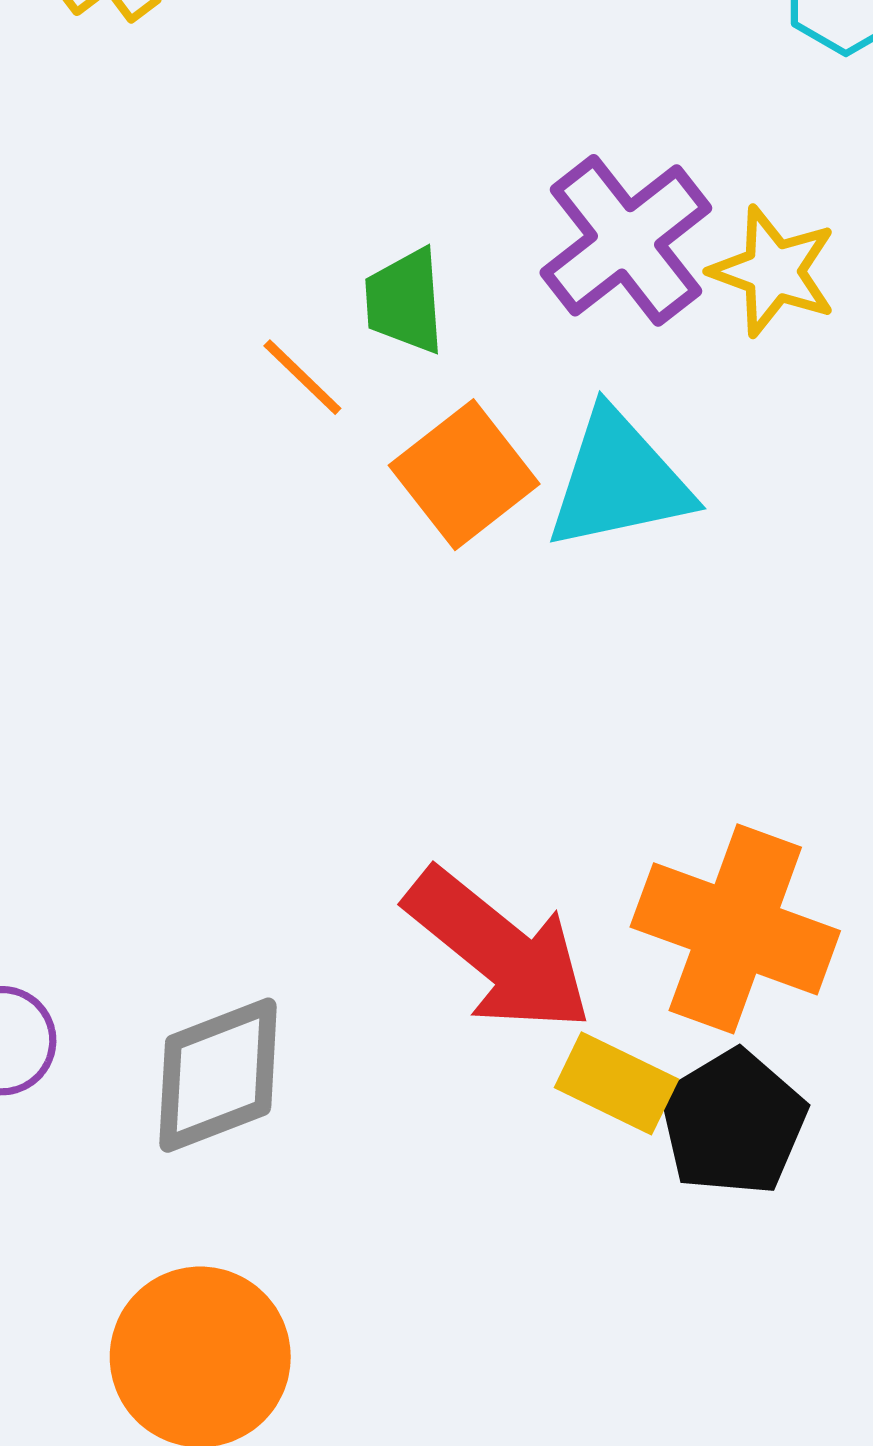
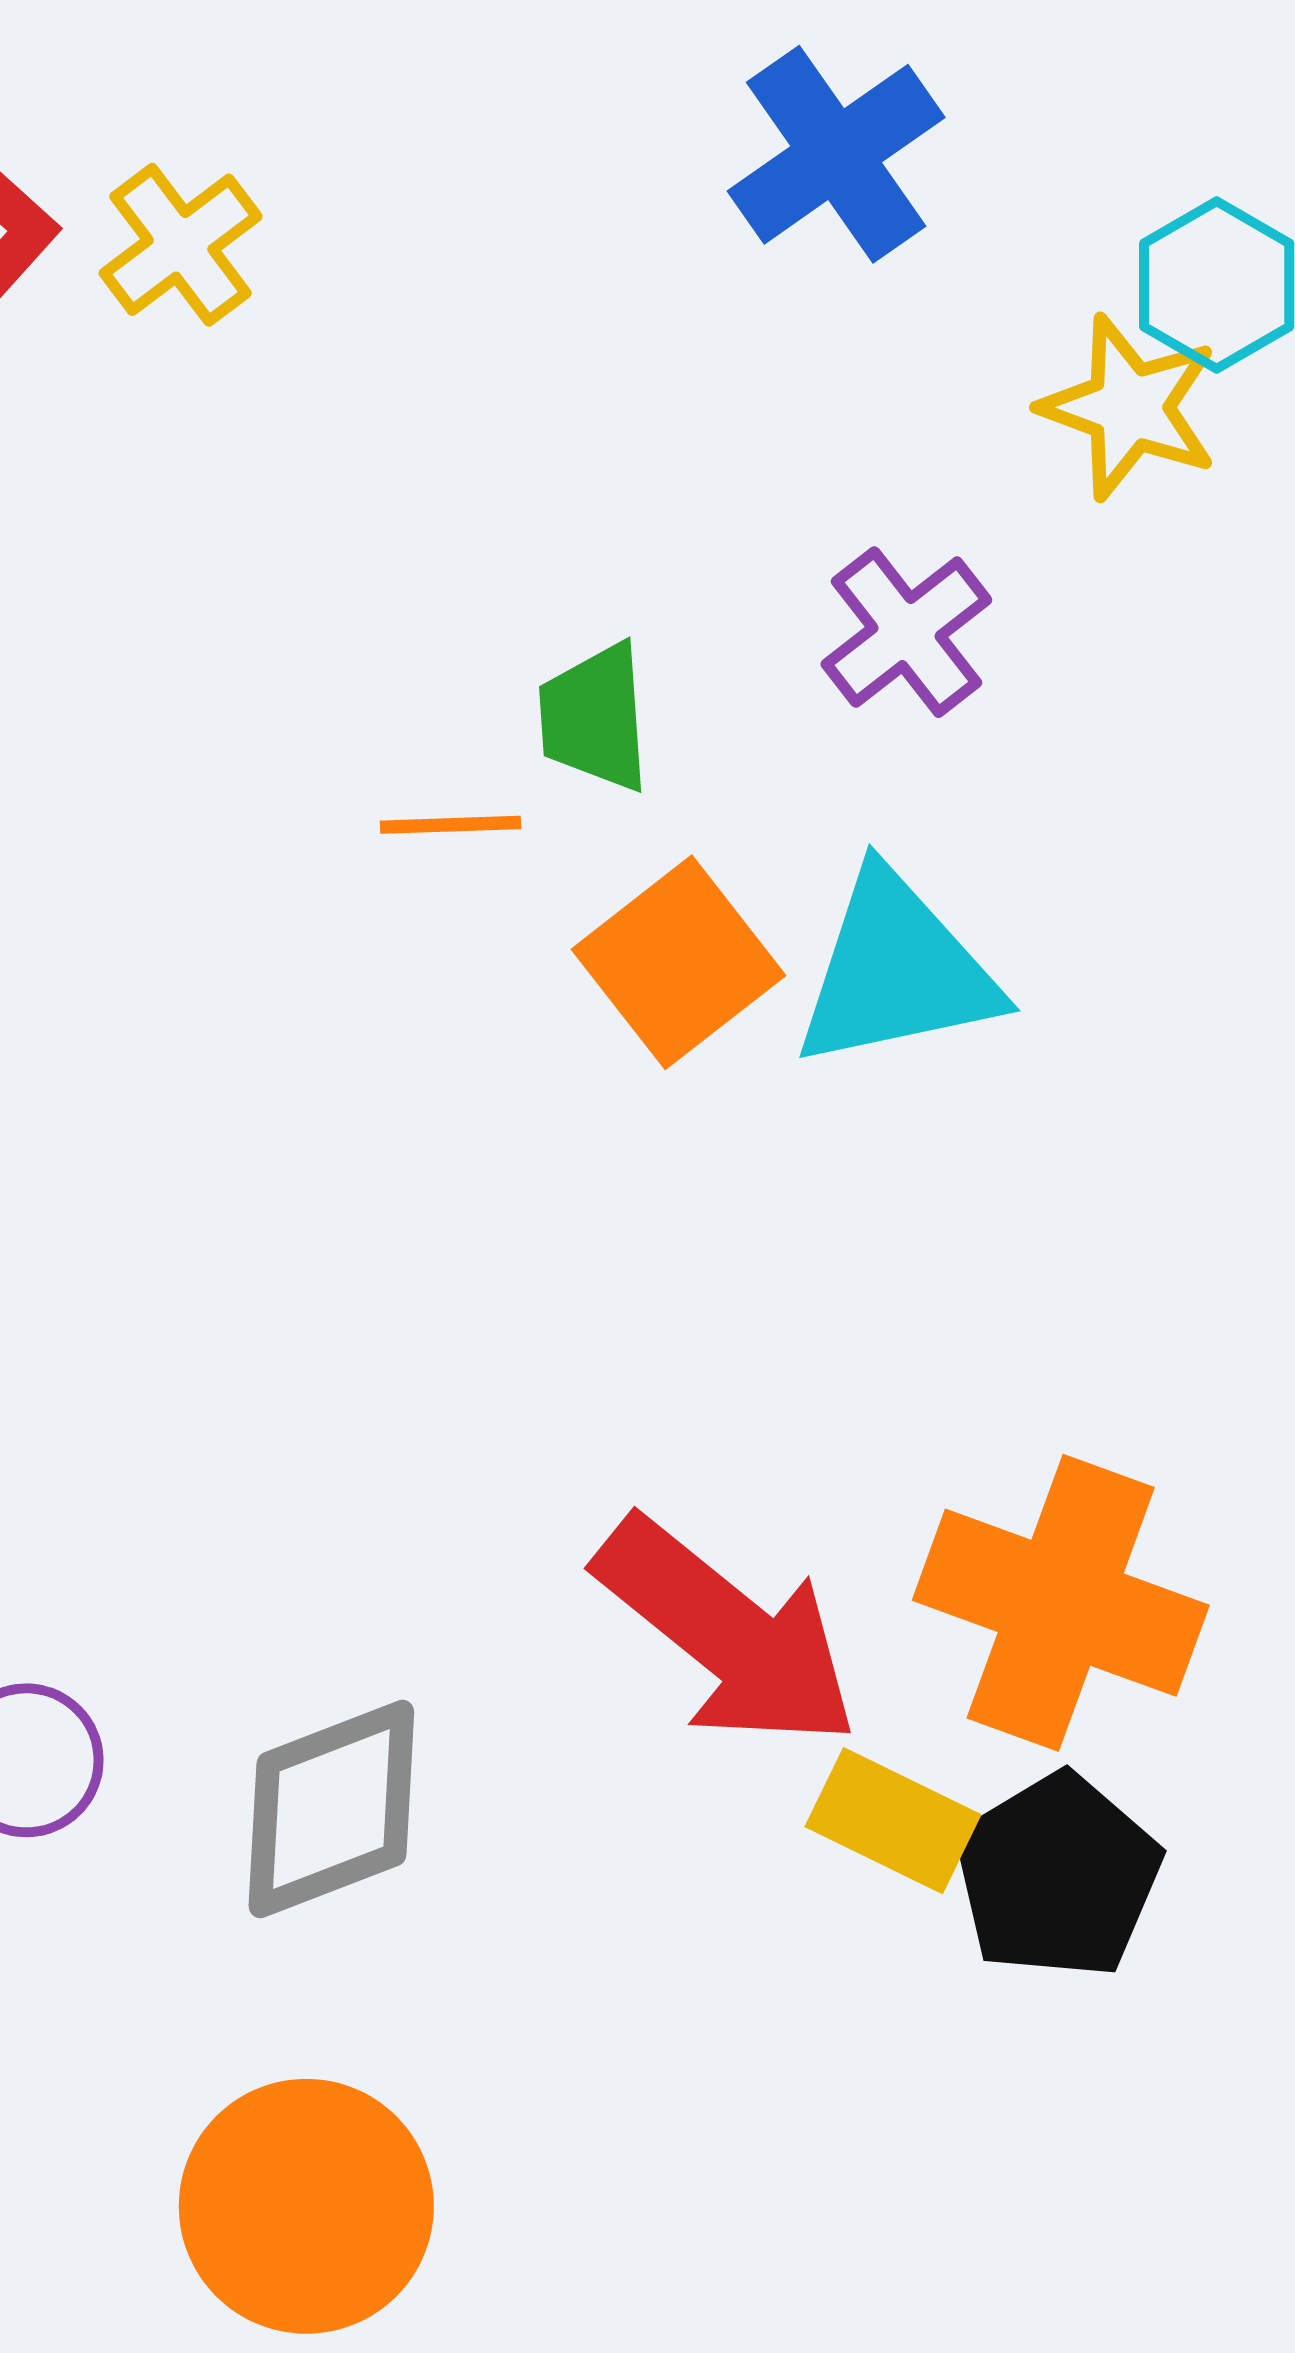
purple cross: (626, 240) -> (906, 632), size x0.7
yellow star: (773, 271) -> (1129, 407), moved
orange line: (302, 377) -> (450, 825), turned -46

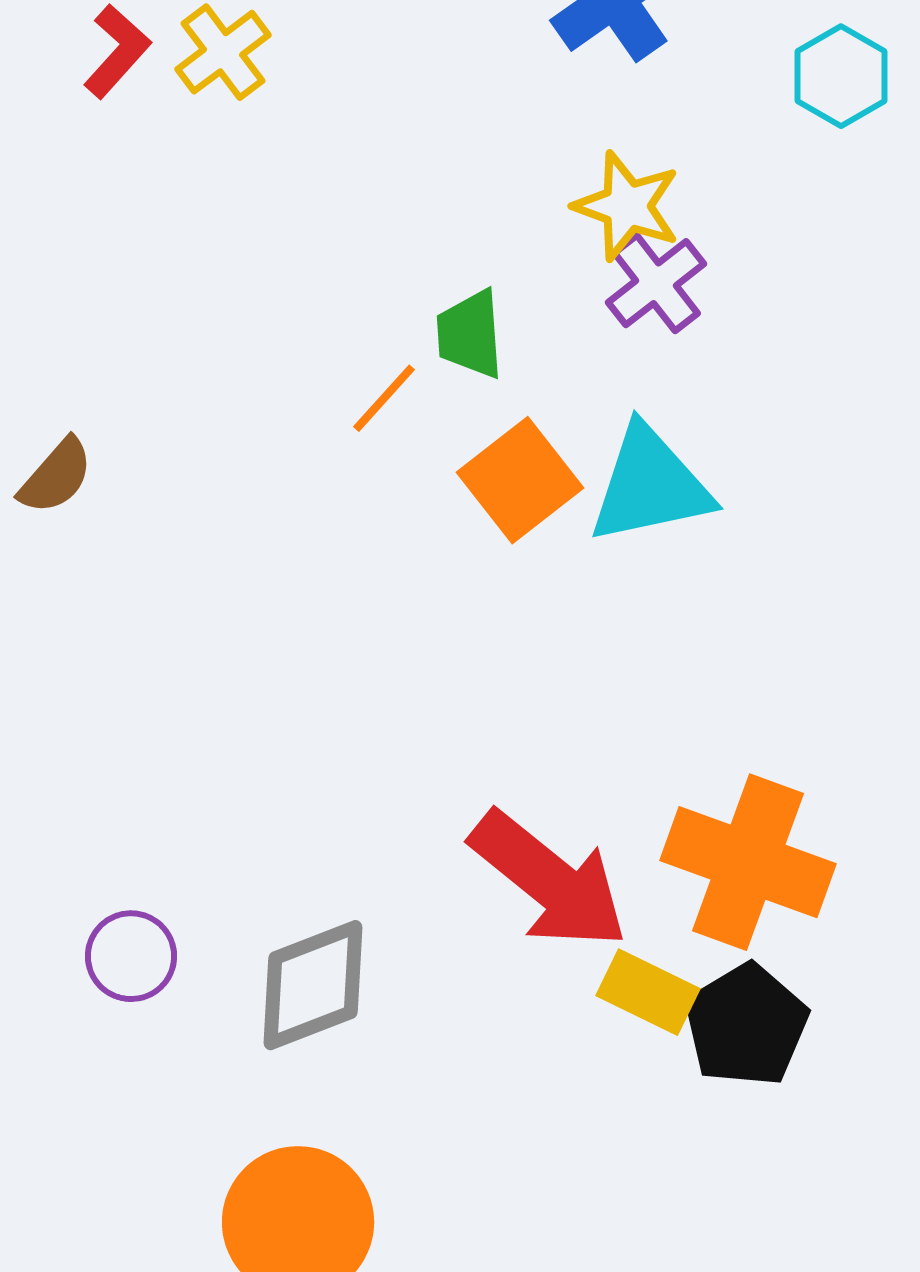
yellow star: (1129, 407) -> (627, 206), moved
orange line: (450, 825) -> (384, 398), turned -46

